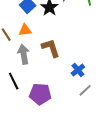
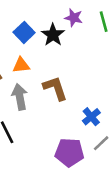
purple pentagon: (40, 94) -> (69, 152), moved

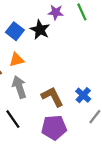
brown L-shape: (55, 88) -> (52, 97), moved
purple pentagon: (69, 152) -> (54, 128), moved

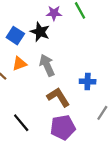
gray arrow: (19, 87) -> (47, 65), moved
blue cross: (83, 95) -> (88, 81), moved, turned -35

